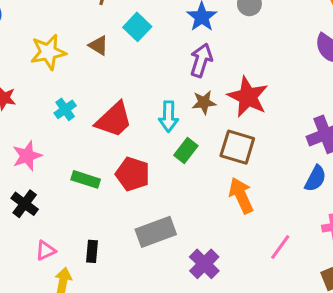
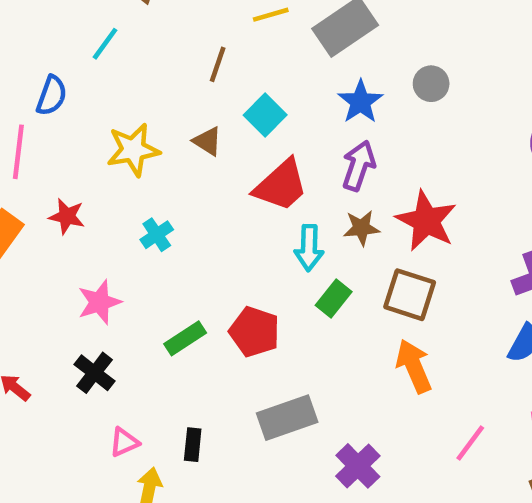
red trapezoid: (114, 120) -> (281, 185), moved
green rectangle: (86, 179) -> (185, 338), turned -52

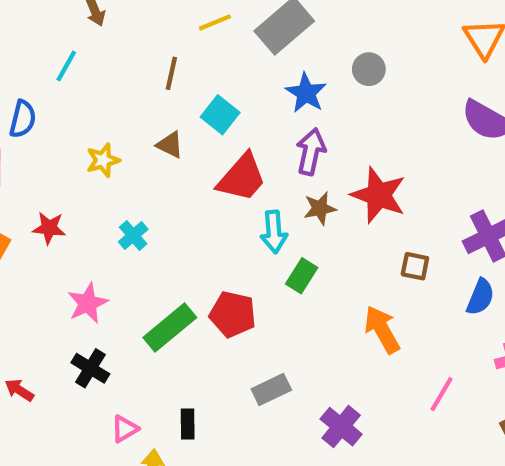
yellow star: (133, 150) -> (103, 160), size x0.7
brown square: (410, 295) -> (415, 266), moved, size x0.6
green rectangle: (185, 338) -> (170, 328), size x1.4
gray rectangle: (287, 418) -> (271, 390), size x0.7

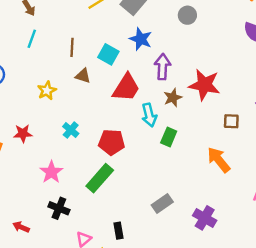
cyan line: (66, 66) -> (32, 39), moved
brown line: (171, 73) -> (72, 47), moved
blue star: (306, 93) -> (141, 39), moved
red pentagon: (233, 314) -> (112, 142), moved

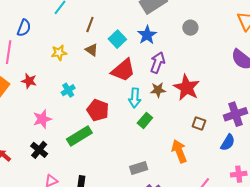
gray rectangle: (162, 204) -> (139, 168), moved

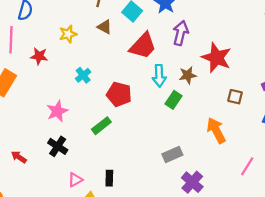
red star: (29, 81) -> (39, 56), moved
brown star: (158, 90) -> (188, 75), moved
green rectangle: (79, 136) -> (101, 126), size x0.7

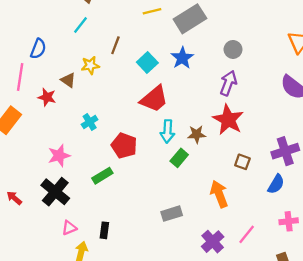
brown triangle: (105, 27) -> (68, 80), moved
purple arrow: (181, 33) -> (228, 83), moved
yellow star: (68, 34) -> (90, 65), moved
black cross: (58, 146) -> (55, 192), size x1.4
purple cross: (192, 182) -> (213, 242), moved

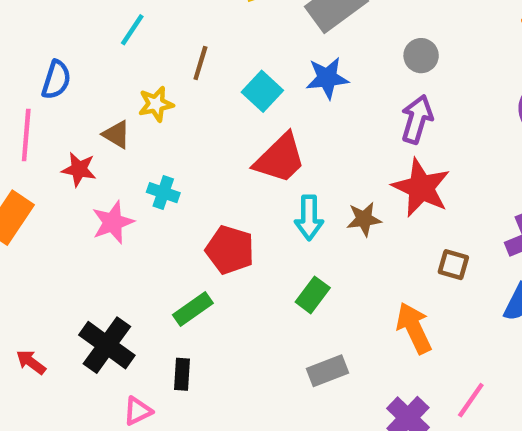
blue star: (182, 58) -> (327, 78), turned 30
cyan cross: (90, 122) -> (163, 193), moved, turned -35
pink star: (59, 156) -> (113, 222), moved
green rectangle: (179, 158) -> (313, 295), moved
black rectangle: (104, 230) -> (182, 374), moved

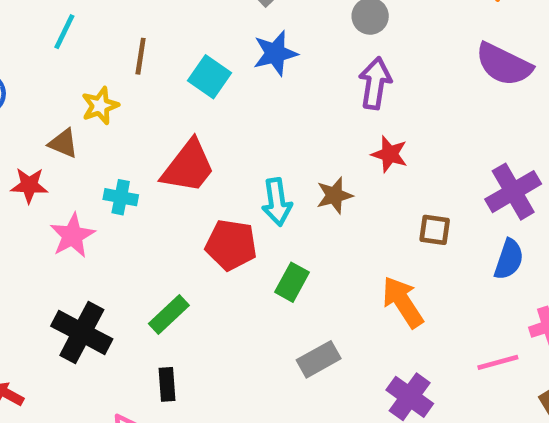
red trapezoid: (280, 158) -> (188, 167), moved
red star: (421, 188) -> (390, 154), size x0.6
red pentagon: (230, 250) -> (231, 245), moved
black cross: (107, 345) -> (82, 333), moved
pink line: (471, 400) -> (498, 362), moved, turned 48

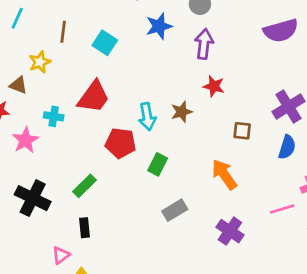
blue star: (275, 53) -> (159, 26), moved
purple semicircle: (504, 64) -> (281, 31), turned -40

